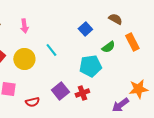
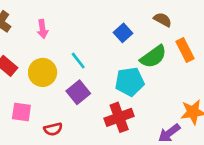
green semicircle: (108, 47) -> (153, 57), size x1.5
purple square: (60, 91) -> (78, 92), moved
red cross: (82, 93) -> (119, 117), size x1.5

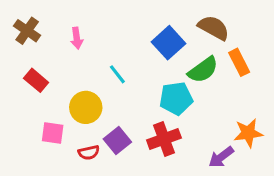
brown semicircle: (163, 20) -> (214, 28), size x1.5
blue square: (123, 33) -> (168, 43), size x1.5
yellow circle: (43, 72) -> (86, 107), moved
purple square: (78, 92) -> (117, 141), moved

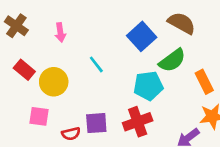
orange rectangle: (239, 62) -> (204, 82), moved
yellow circle: (86, 107) -> (54, 82), moved
purple square: (117, 141) -> (96, 123), turned 35

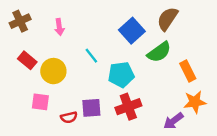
brown semicircle: (182, 23) -> (167, 19), turned -85
brown cross: (16, 26) -> (20, 21), turned 30
cyan pentagon: (148, 86) -> (121, 75), moved

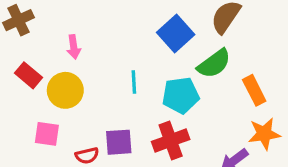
pink arrow: (59, 27) -> (74, 47), moved
cyan line: (91, 56) -> (134, 82), moved, turned 35
cyan pentagon: (121, 75) -> (181, 95), moved

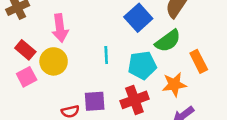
pink arrow: (74, 47) -> (60, 28), size x1.5
pink square: (47, 134) -> (27, 77), moved, turned -36
orange star: (264, 134) -> (174, 85), moved

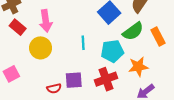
red rectangle: (25, 50) -> (18, 27), moved
orange rectangle: (199, 61) -> (158, 36), moved
pink square: (27, 77) -> (11, 74), moved

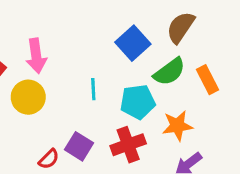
purple square: (74, 80) -> (79, 146), turned 36
red semicircle: (54, 88) -> (49, 159), turned -32

